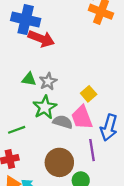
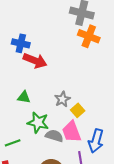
blue cross: (26, 20) -> (21, 43), size x0.7
gray star: (48, 81) -> (62, 99), moved
green star: (45, 107) -> (38, 123), turned -30

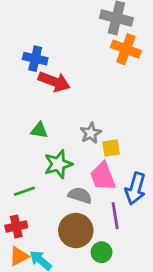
yellow square: (78, 110) -> (111, 148), turned 32
green star: (38, 123) -> (58, 164), turned -30
gray semicircle: (54, 136) -> (80, 195), moved

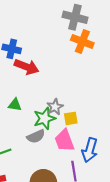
green star: (58, 164) -> (44, 118), moved
gray semicircle: (80, 195) -> (36, 136), moved, turned 138

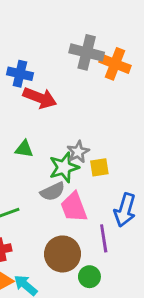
gray cross: (75, 17) -> (87, 52), moved
pink trapezoid: (64, 141) -> (74, 207), moved

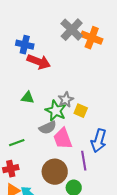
gray cross: (87, 52) -> (72, 30), turned 30
green star: (64, 167) -> (56, 111), turned -30
yellow square: (99, 167) -> (81, 111), turned 32

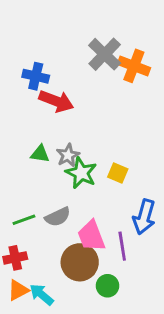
gray star: (66, 100) -> (68, 155), moved
gray semicircle: (48, 128) -> (58, 217), moved
pink trapezoid: (63, 139) -> (91, 236), moved

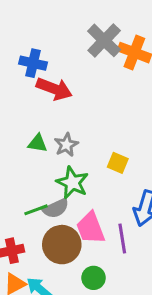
green star: (81, 173) -> (72, 183), moved
green line: (24, 220) -> (36, 210), moved
brown circle: (80, 262) -> (62, 245), moved
green circle: (108, 286) -> (94, 278), moved

